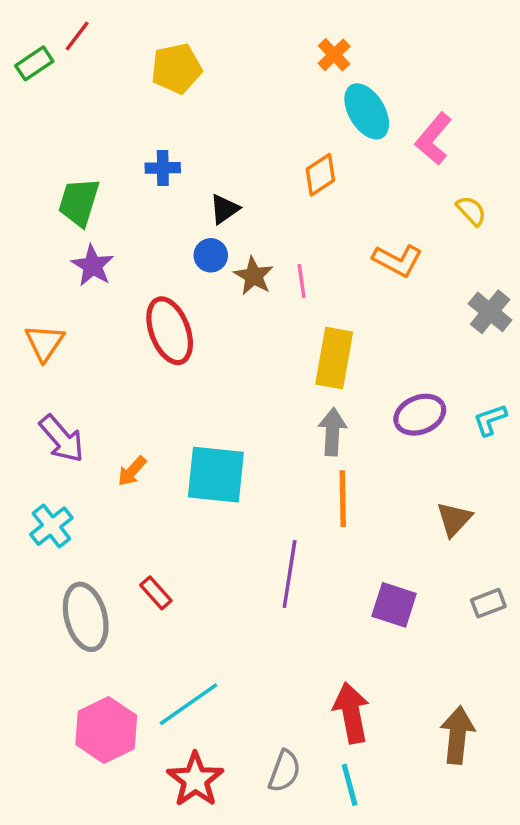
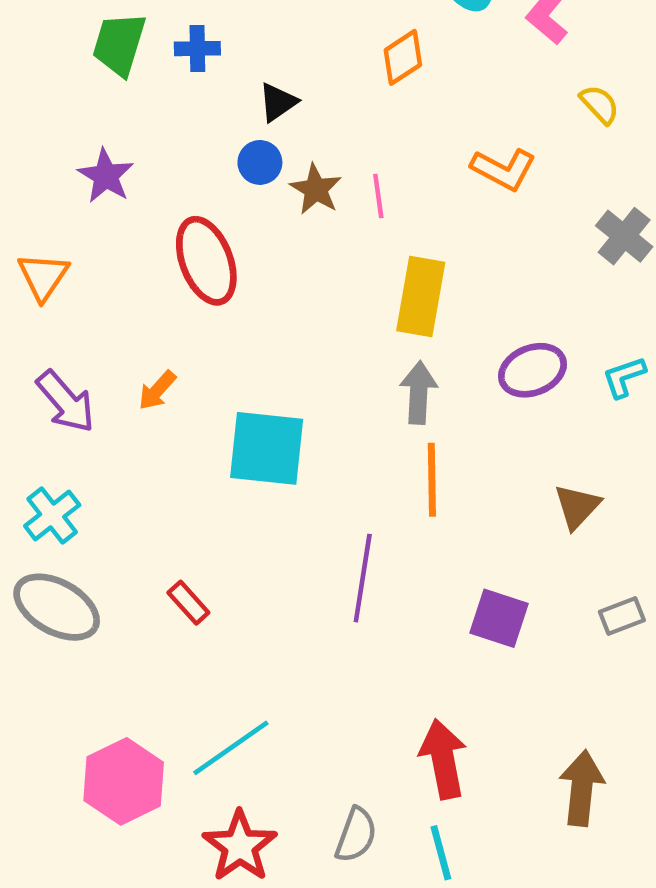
green trapezoid: (79, 202) -> (119, 44), moved
orange arrow: (132, 471) -> (157, 390), moved
gray ellipse: (86, 617) -> (57, 607), moved, turned -46

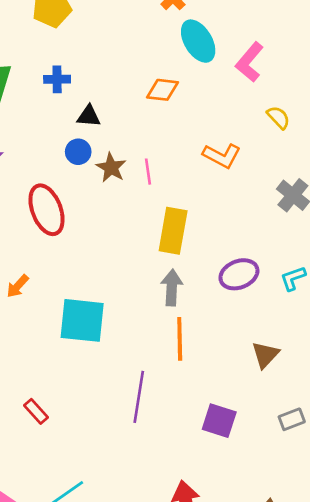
blue cross: (197, 49) -> (57, 79), moved
orange diamond: (403, 57) -> (163, 90), turned 40
black triangle: (278, 102) -> (89, 116), turned 40

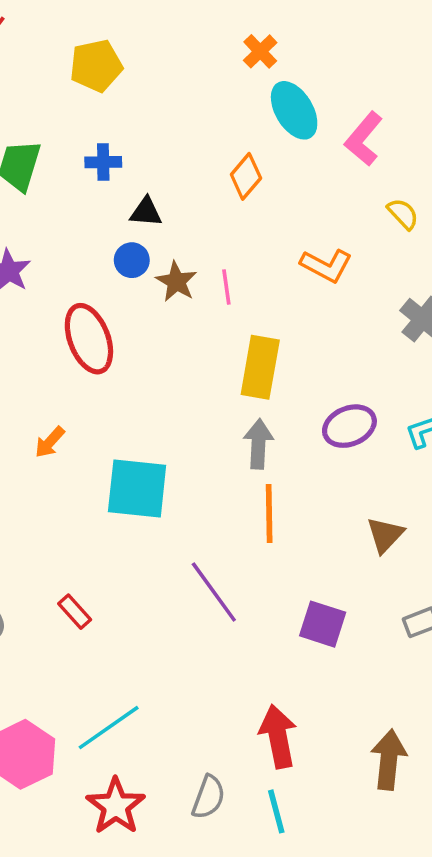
orange diamond: (163, 90) -> (246, 176), turned -56
purple line: (139, 397) -> (214, 592), turned -45

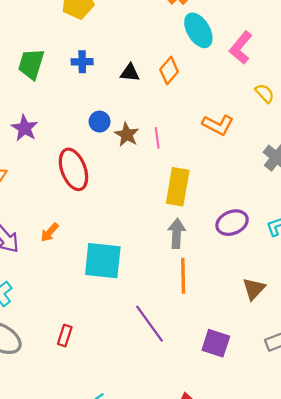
black triangle: (146, 212) -> (130, 73), moved
red rectangle: (75, 612) -> (65, 336), turned 60

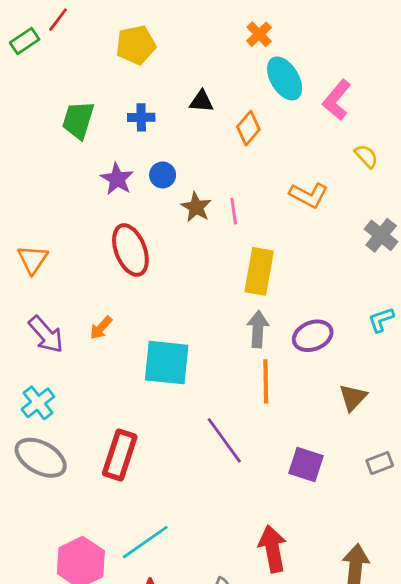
black triangle: (130, 73) -> (201, 101), moved
blue circle: (100, 122) -> (163, 175), moved
purple star: (25, 128) -> (117, 179), moved
purple ellipse: (232, 223) -> (313, 336), moved
red rectangle: (65, 336) -> (120, 455), size x1.8

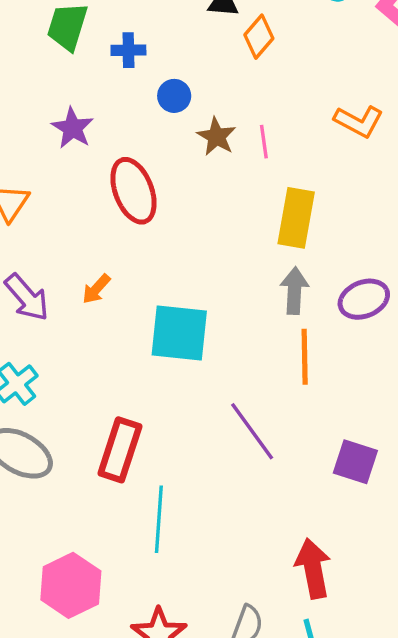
blue cross: (141, 117) -> (128, 50), moved
orange diamond: (248, 128) -> (259, 37), moved
purple star: (117, 179) -> (73, 128), moved
cyan line: (145, 542) -> (159, 519), moved, turned -51

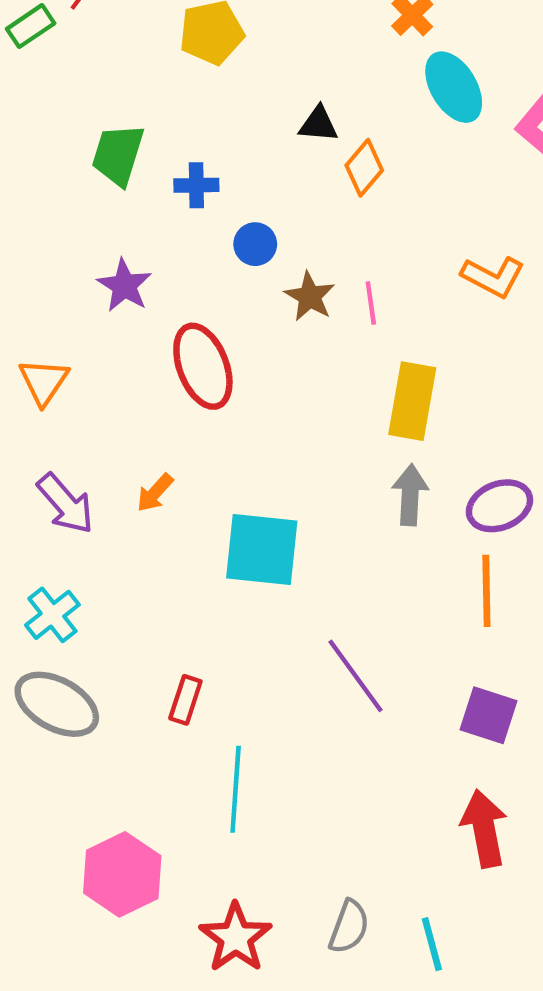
orange line: (305, 357) -> (486, 591), moved
red rectangle: (120, 450) -> (185, 700), size x0.6
red arrow: (313, 568) -> (484, 829), moved

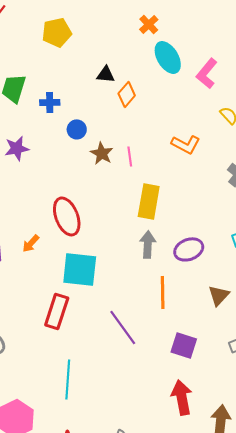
purple star: (124, 286) -> (17, 148), turned 30
red ellipse: (203, 366) -> (67, 216), moved
orange line: (486, 591) -> (163, 292), moved
red rectangle: (185, 700) -> (57, 311), moved, size x1.6

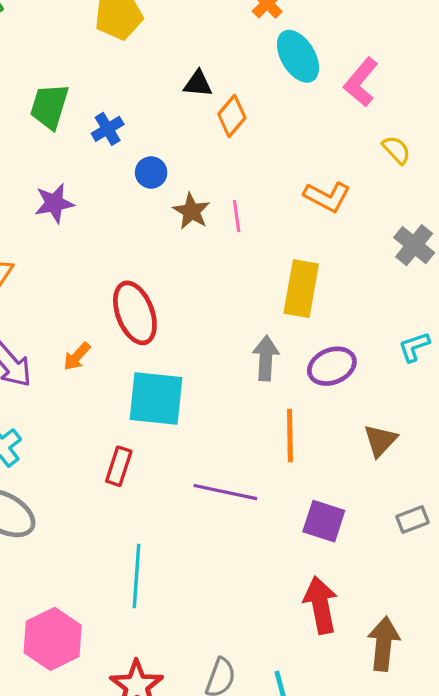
blue cross: (50, 102) -> (108, 129), turned -30
yellow rectangle: (149, 201) -> (301, 289), moved
red rectangle: (57, 311) -> (119, 466), size x0.7
purple line: (123, 327) -> (225, 492), turned -42

